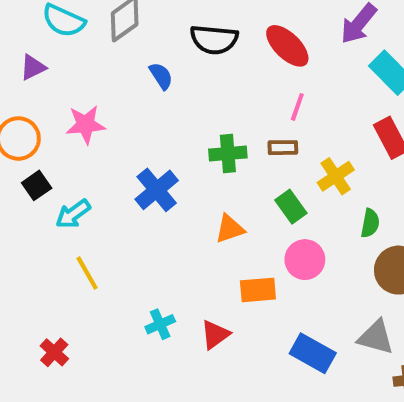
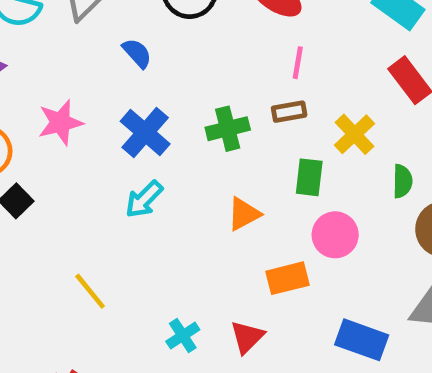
blue cross: (157, 190) -> (145, 133), moved
green rectangle: (291, 207) -> (309, 177), turned 52
cyan arrow: (73, 214) -> (144, 199), moved

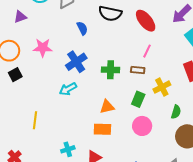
orange rectangle: (288, 278) -> (102, 129), moved
yellow line: (90, 291) -> (35, 120), turned 30

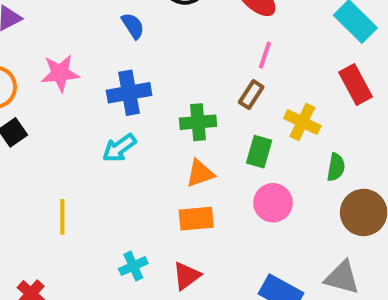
blue cross: (76, 62) -> (129, 93), turned 30
green cross: (111, 70) -> (198, 122), moved
brown rectangle: (138, 70) -> (251, 95), turned -56
yellow cross: (162, 87) -> (302, 122), turned -30

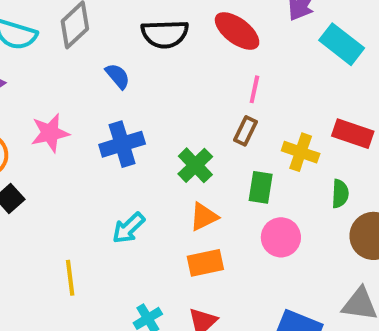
red rectangle: (355, 85) -> (353, 134), moved, turned -36
green cross: (198, 122) -> (195, 165), turned -32
cyan arrow: (119, 148) -> (128, 228), moved

